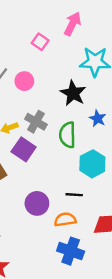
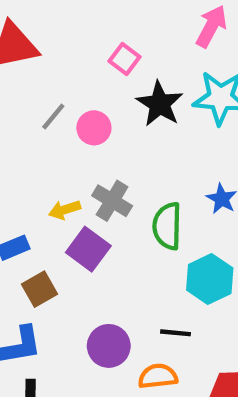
pink arrow: (73, 24) -> (211, 26), moved
black star: (73, 93) -> (160, 104), moved

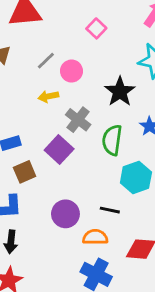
black star: (160, 104) -> (120, 92), moved
yellow arrow: (65, 210) -> (48, 96), moved

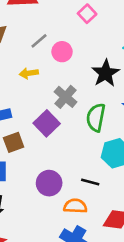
yellow arrow: (48, 96) -> (29, 73), moved

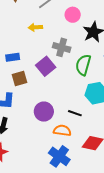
pink circle: (62, 52) -> (73, 15), moved
gray cross: (66, 97) -> (62, 47), turned -30

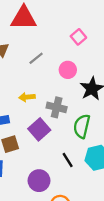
yellow arrow: (35, 27) -> (27, 97), moved
black line: (75, 113) -> (68, 160), moved, turned 40

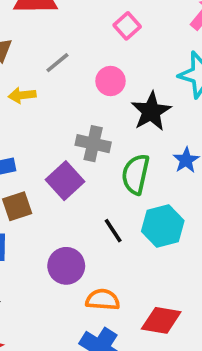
yellow arrow: (27, 97) -> (22, 95), moved

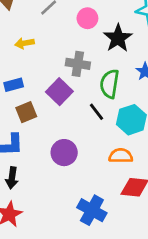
yellow arrow: (22, 95) -> (24, 43), moved
black line: (113, 231) -> (97, 112), moved
orange semicircle: (103, 300) -> (121, 156), moved

